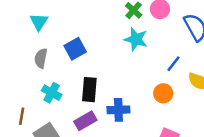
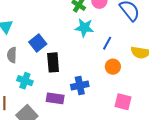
blue line: (173, 64) -> (107, 43), moved
black rectangle: (89, 90) -> (53, 62), moved
purple rectangle: (85, 121) -> (55, 98), turned 48

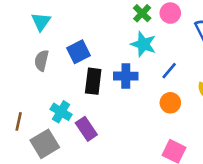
cyan cross: (25, 81) -> (61, 112), moved
blue cross: (80, 86) -> (126, 76), moved
purple rectangle: (55, 98) -> (86, 129), turned 36

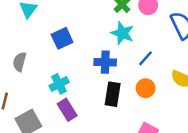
gray semicircle: (41, 60) -> (19, 62), moved
black rectangle: (93, 81) -> (113, 94), moved
cyan cross: (61, 112) -> (59, 84), moved, turned 30

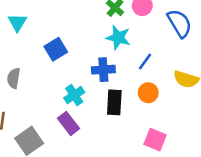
cyan cross: (59, 84) -> (74, 95), moved

